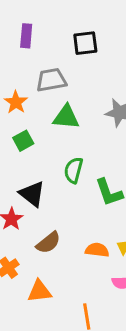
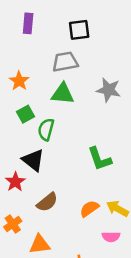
gray trapezoid: (51, 80) -> (65, 62), moved
green semicircle: (73, 170) -> (46, 129), moved
orange semicircle: (97, 250) -> (89, 209), turned -42

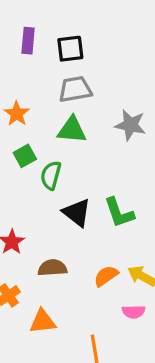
black square: (79, 30) -> (70, 49), moved
black triangle: (33, 160) -> (77, 213), moved
brown semicircle: (47, 202) -> (52, 268), turned -145

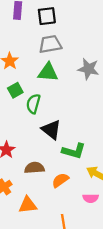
green L-shape: (119, 213) -> (74, 151), moved, turned -55
orange semicircle: (106, 276) -> (60, 180), moved

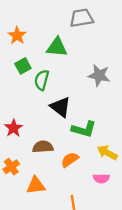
gray trapezoid: (50, 44) -> (82, 18), moved
gray star: (88, 69) -> (99, 75), moved

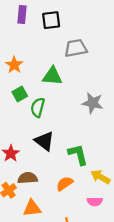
black triangle: (60, 107) -> (44, 141), moved
green L-shape: (84, 129) -> (78, 154), turned -120
brown semicircle: (43, 147) -> (28, 178), moved

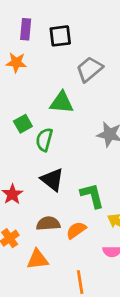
gray trapezoid: (76, 48) -> (89, 69), turned -30
orange star: (14, 65) -> (16, 63), moved, turned -30
brown semicircle: (28, 178) -> (48, 224), moved

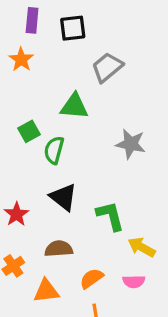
orange star: (16, 63) -> (21, 59), turned 30
orange semicircle: (76, 230) -> (92, 278), moved

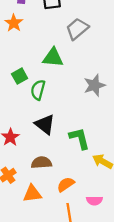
gray star: (131, 144) -> (94, 85), turned -30
pink semicircle: (134, 282) -> (94, 201), moved

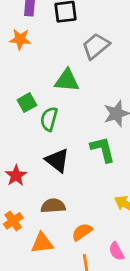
orange star: (14, 23) -> (20, 39), turned -30
green L-shape: (79, 138) -> (103, 149), moved
pink semicircle: (94, 201) -> (116, 251), turned 63

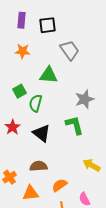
orange star: (20, 39) -> (23, 51), moved
gray trapezoid: (96, 46) -> (70, 50), turned 95
red star: (16, 176) -> (13, 127), moved

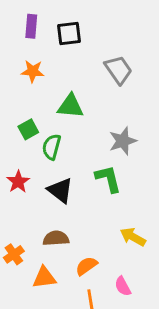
gray trapezoid: (70, 50) -> (118, 70), moved

